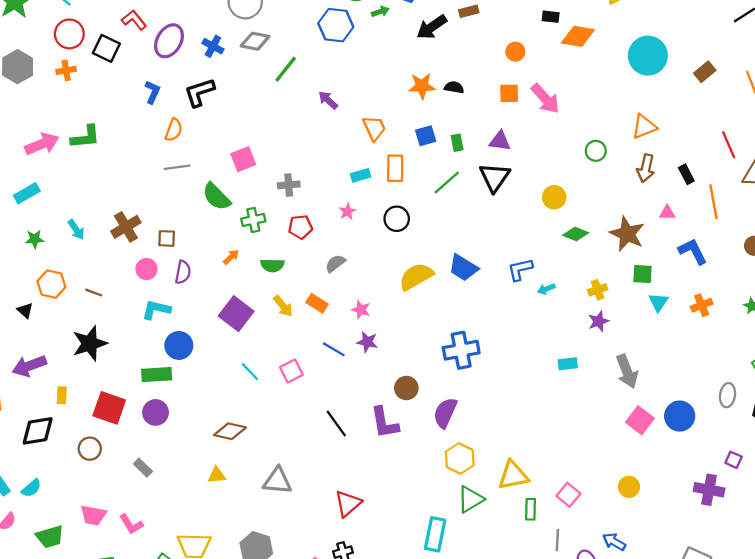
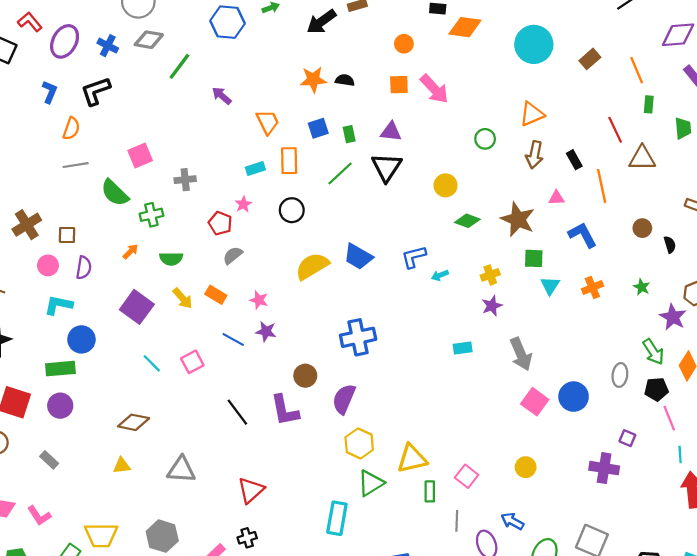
red pentagon: (300, 227) -> (220, 223), moved, turned 30

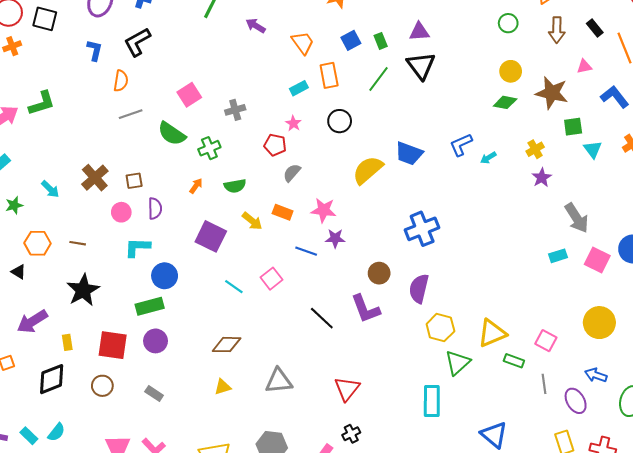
yellow circle: (446, 185) -> (511, 71), moved
pink star: (259, 300) -> (324, 210), size x1.4
cyan rectangle: (463, 348) -> (558, 256), moved
yellow circle: (526, 467) -> (599, 323), size x1.6
green rectangle: (430, 491) -> (514, 361), turned -60

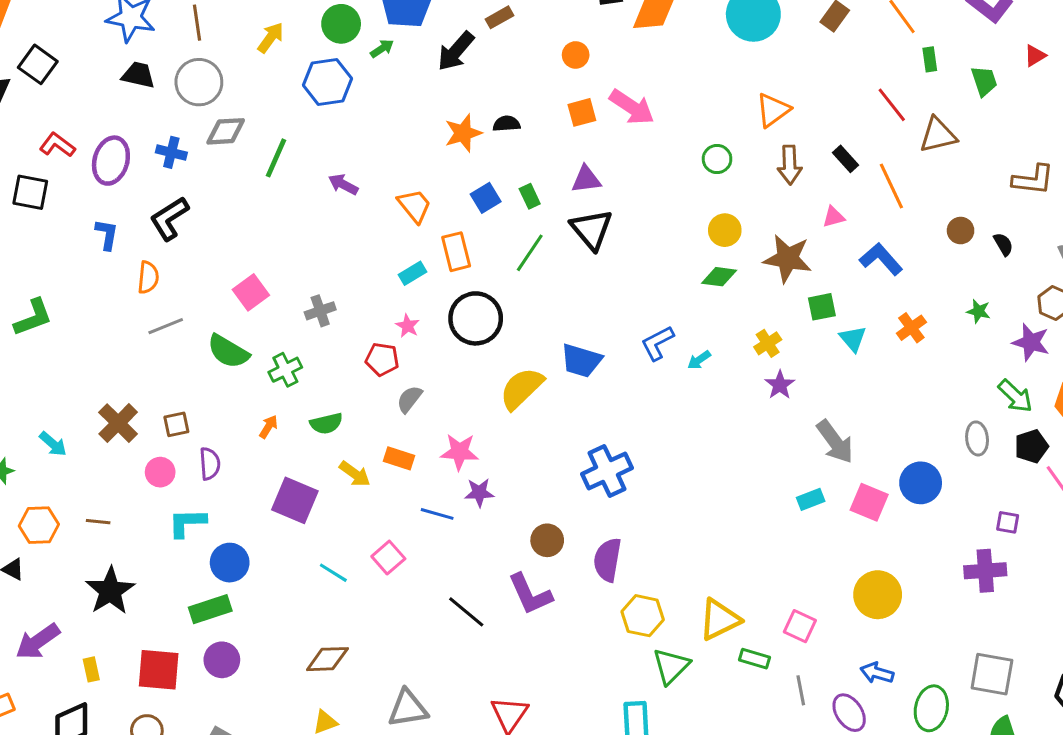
black circle: (340, 121) -> (476, 318), size x1.5

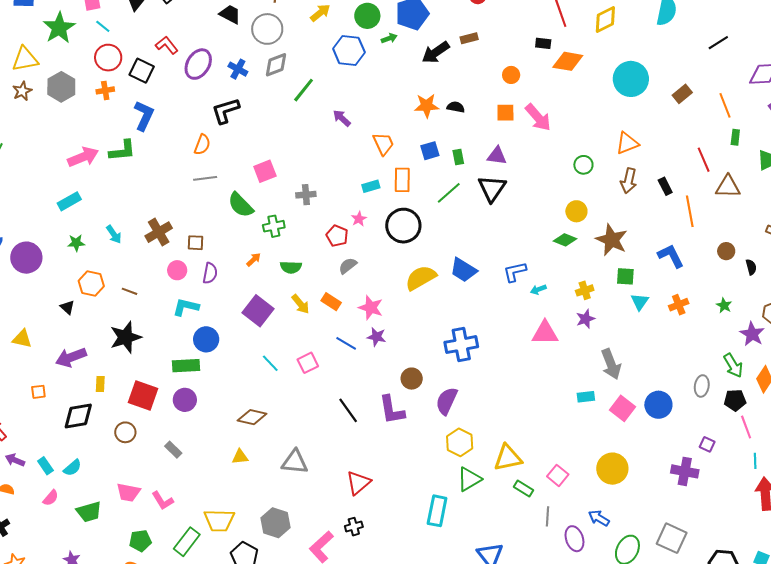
gray diamond: (226, 131) -> (276, 65), turned -32
pink triangle: (834, 217) -> (545, 333), moved, size x1.8
blue L-shape: (107, 235) -> (144, 116), moved, size x1.4

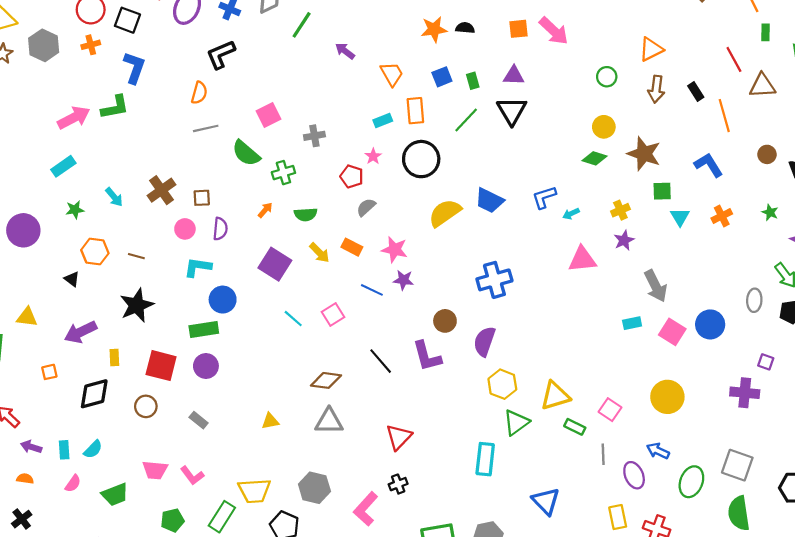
brown diamond: (252, 417) -> (326, 380), moved
cyan rectangle: (45, 466) -> (64, 450), turned 36

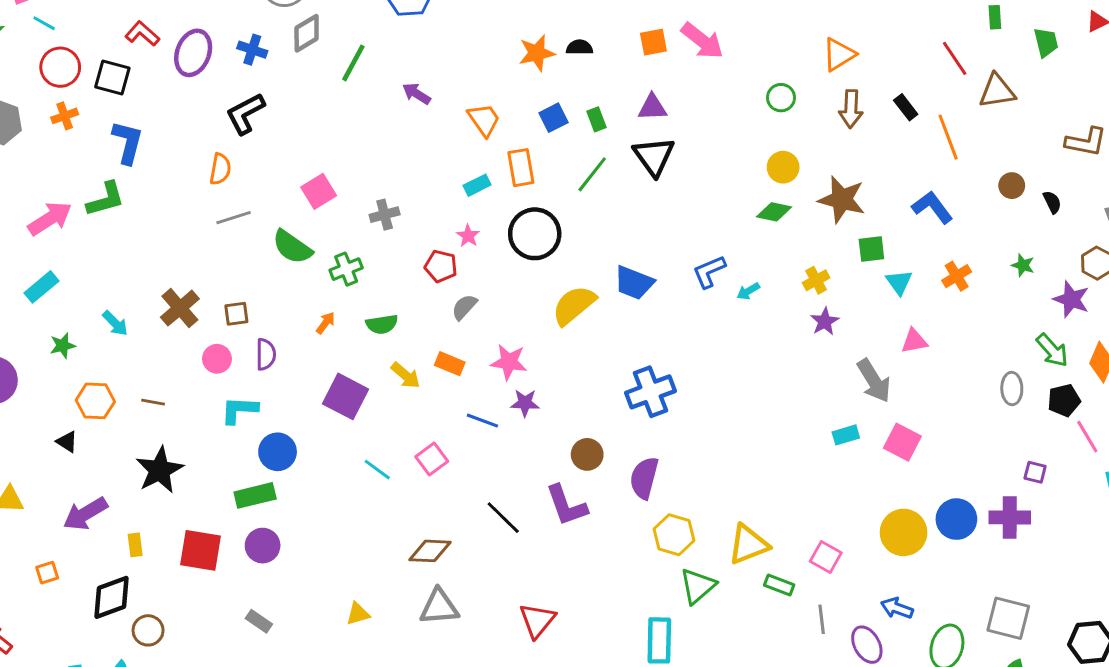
pink triangle: (582, 259) -> (914, 341), moved, size x0.7
blue circle: (710, 324) -> (956, 519), moved
brown circle: (146, 406) -> (148, 630), moved

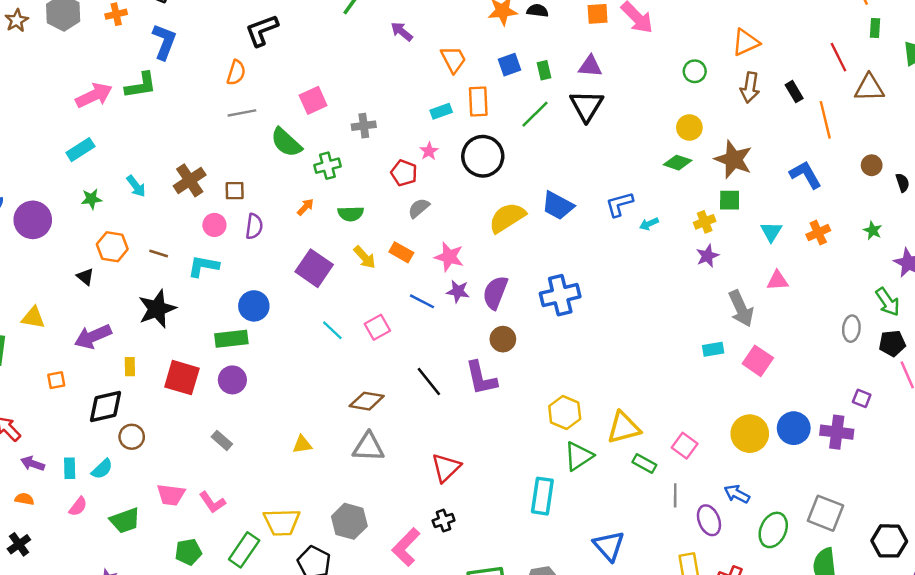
green square: (871, 249) -> (730, 200), moved
cyan L-shape: (239, 410) -> (203, 266), moved
purple semicircle: (644, 478) -> (495, 293), moved

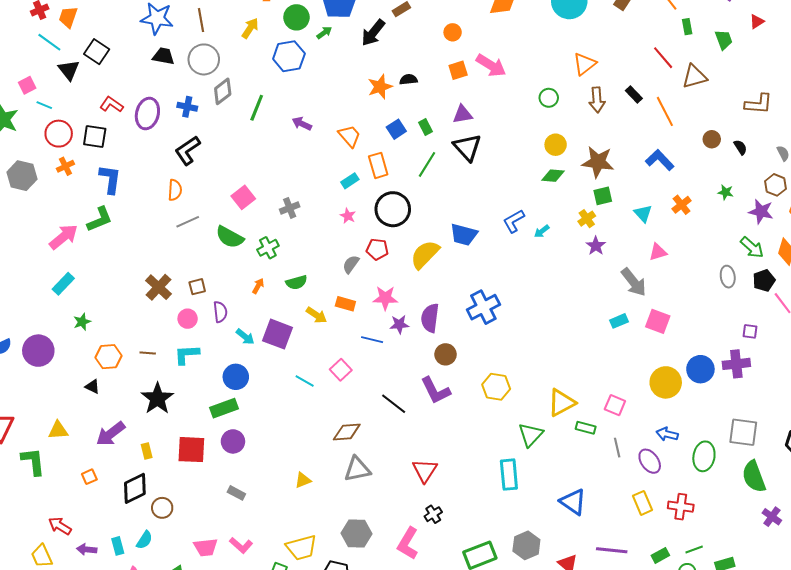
red pentagon: (404, 173) -> (377, 249), moved
cyan arrow: (136, 186) -> (245, 337), moved
yellow hexagon: (565, 413) -> (496, 387), moved

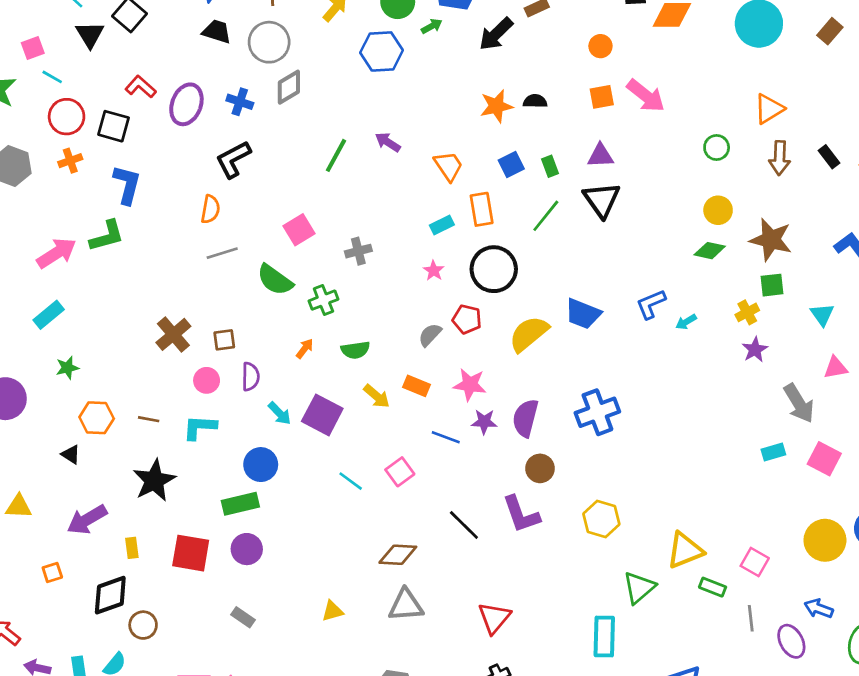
green line: (257, 108) -> (336, 155), moved

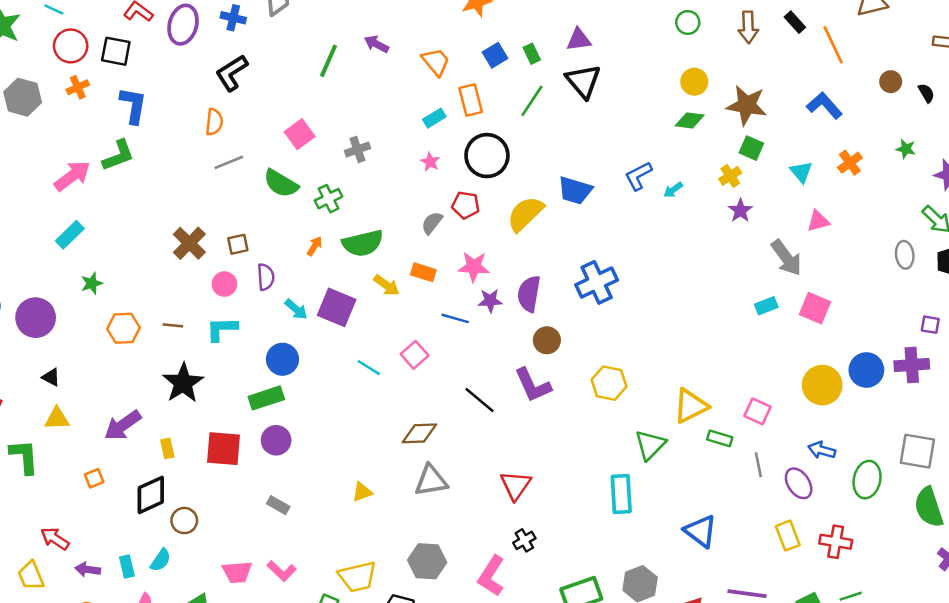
green square: (772, 285) -> (751, 148), turned 35
green semicircle: (355, 350) -> (363, 243), size x1.5
black triangle: (71, 454) -> (51, 377), moved

